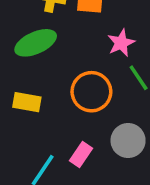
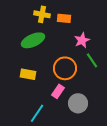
gray circle: (128, 141) -> (78, 103), moved
pink rectangle: (81, 154) -> (58, 91), moved

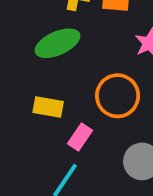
pink rectangle: (58, 91) -> (80, 137), moved

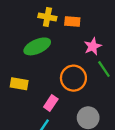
yellow rectangle: (48, 107) -> (19, 84), moved

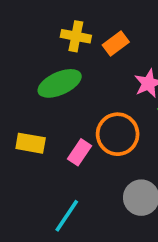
orange rectangle: (72, 22) -> (116, 44), turned -42
pink rectangle: (51, 103) -> (80, 152), moved

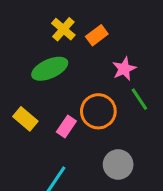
yellow cross: (76, 36) -> (63, 29), turned 30
yellow rectangle: (31, 143) -> (25, 119), turned 30

